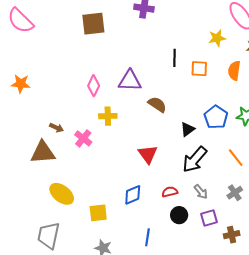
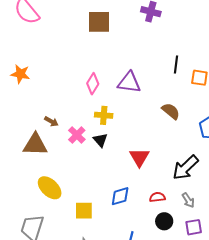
brown semicircle: (157, 104) -> (171, 111), moved
black triangle: (188, 129) -> (100, 140), moved, turned -42

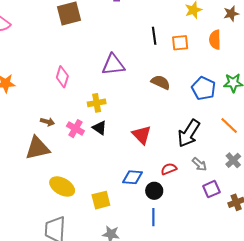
pink diamond: (93, 84) -> (62, 77), moved
blue diamond: (120, 196) -> (133, 177), turned 35
black circle: (164, 221) -> (154, 191), moved

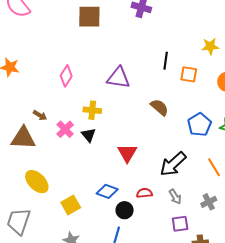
yellow square: (101, 200) -> (71, 205), turned -30

